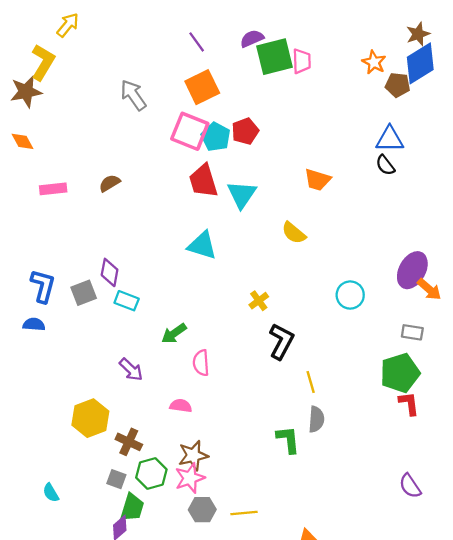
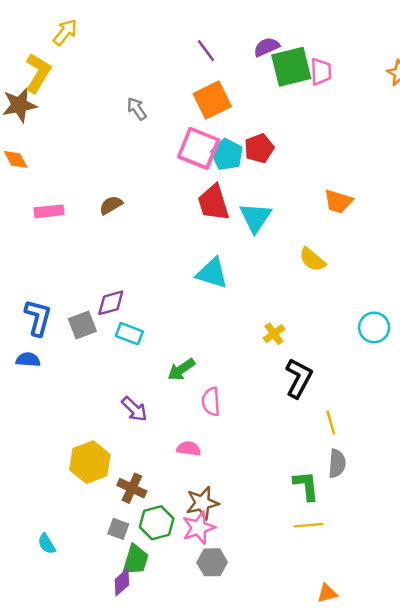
gray arrow: (133, 95) -> (137, 109), size x0.7
purple diamond: (110, 272) -> (111, 303), turned 64
yellow line: (244, 513) -> (309, 525), moved

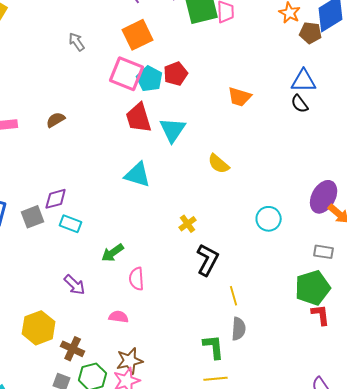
orange trapezoid: (338, 201) -> (240, 97), moved

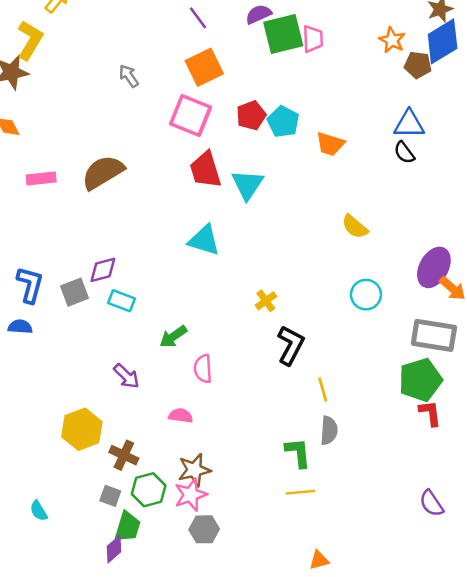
cyan pentagon: (150, 79) -> (283, 122), moved
brown semicircle: (56, 120) -> (103, 172), size x1.8
yellow semicircle: (219, 164) -> (355, 227), moved
gray rectangle: (324, 252) -> (434, 335), size x1.8

